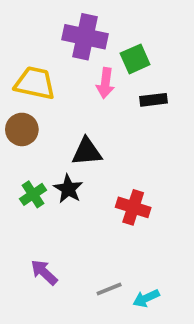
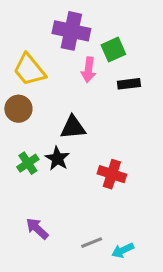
yellow trapezoid: (35, 83) -> (29, 70), turned -141

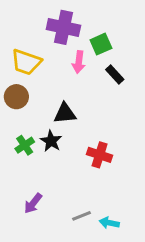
yellow trapezoid: (29, 70) -> (26, 62), turned -32
black rectangle: (129, 84) -> (115, 75), turned 54
purple arrow: (37, 229) -> (33, 203), turned -95
cyan arrow: (123, 250) -> (109, 223), turned 36

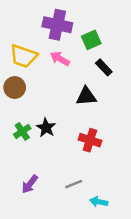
pink arrow: (79, 62) -> (60, 59), moved, turned 114
black triangle: (65, 113) -> (86, 96), moved
gray line: (82, 216) -> (74, 184), moved

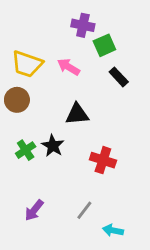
purple cross: (57, 25) -> (83, 25), moved, size x0.7
black triangle: (86, 96) -> (77, 114), moved
gray line: (74, 184) -> (84, 210), turned -30

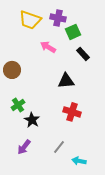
yellow trapezoid: (27, 64) -> (30, 20), moved
black triangle: (77, 114) -> (66, 81), moved
black star: (53, 146) -> (32, 120), moved

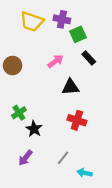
pink arrow: (48, 47) -> (55, 61), moved, turned 112
brown circle: (12, 70) -> (13, 66), moved

